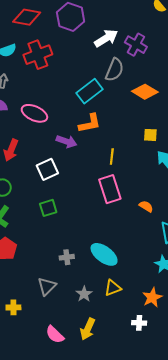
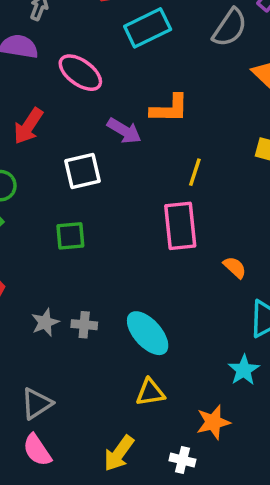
cyan rectangle: (90, 91) -> (148, 28), moved
gray triangle: (47, 286) -> (37, 404), moved
gray star: (84, 294) -> (45, 322), moved
yellow arrow: (88, 329) -> (119, 453), moved

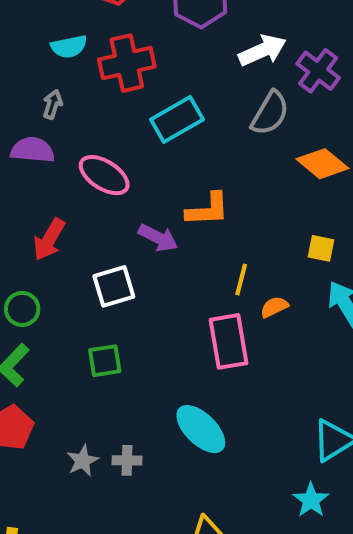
orange semicircle: (235, 267) -> (274, 307), moved, turned -65
cyan ellipse: (148, 333) -> (201, 429), moved

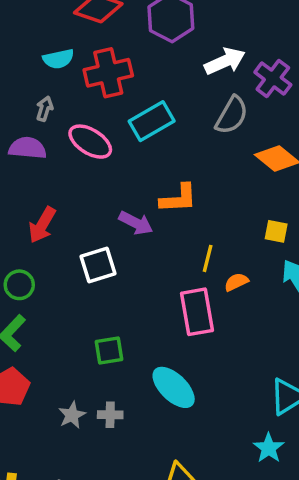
pink ellipse: (104, 175) -> (90, 142), moved
green square: (105, 361) -> (109, 350), moved

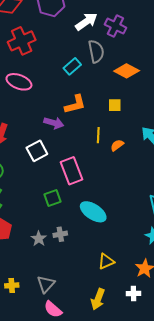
gray semicircle: (232, 115) -> (96, 51), turned -30
cyan rectangle: (152, 121) -> (72, 66), moved, size x0.7
yellow square: (276, 231) -> (115, 105), moved
pink rectangle: (197, 312) -> (71, 171), moved

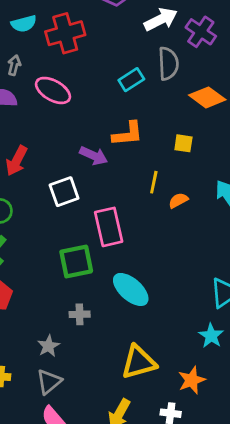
green square: (53, 198) -> (76, 261), size x1.4
gray star: (39, 239) -> (49, 346), moved
yellow triangle: (106, 261) -> (139, 362), size x1.5

